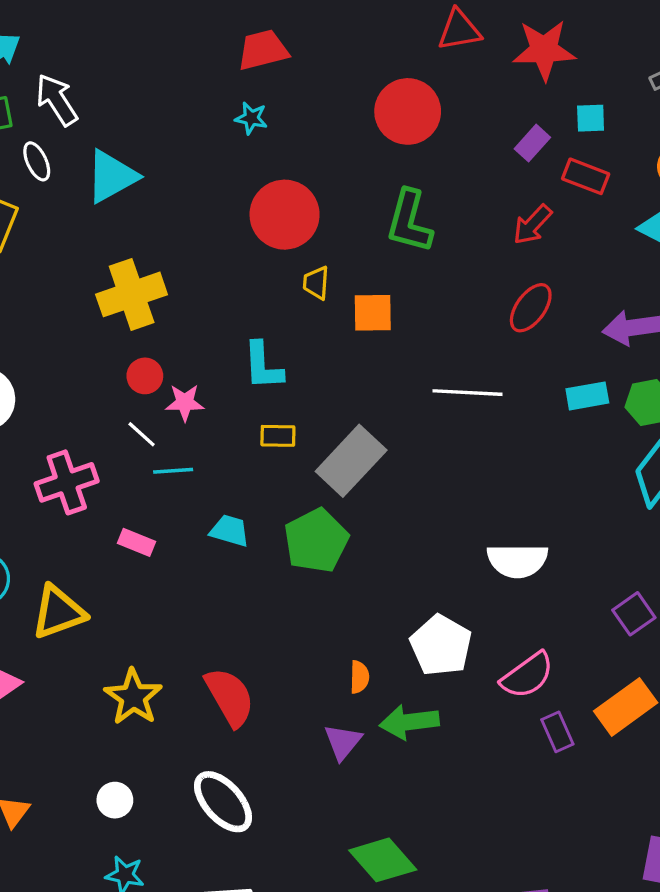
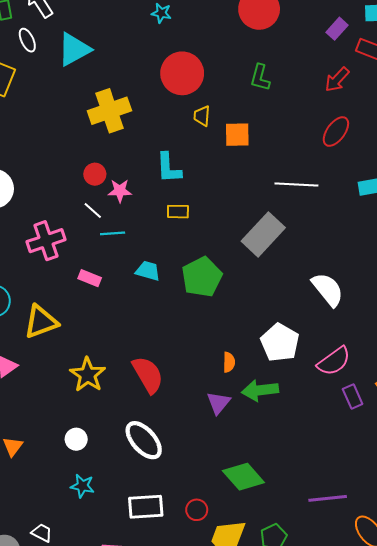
green L-shape: (409, 221) -> (260, 77), size x0.7
yellow cross: (132, 294) -> (109, 111), moved
gray rectangle: (351, 461) -> (263, 234), moved
white semicircle: (517, 561) -> (328, 290), turned -129

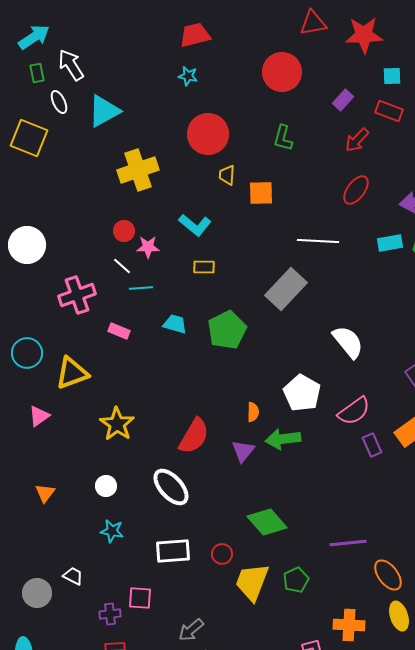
purple rectangle: (337, 29) -> (343, 100), moved
cyan L-shape: (169, 168) -> (195, 225), turned -48
red semicircle: (148, 375) -> (194, 436), moved, turned 60

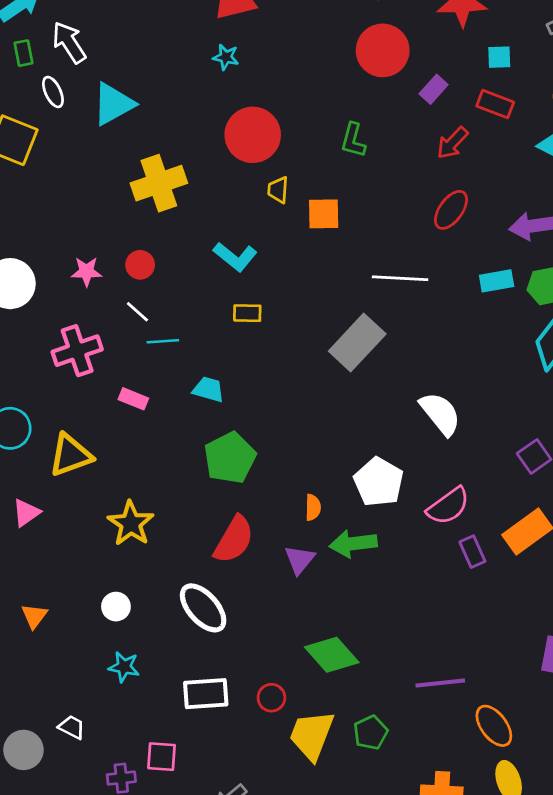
red circle: (282, 72) -> (383, 50), moved
pink star: (148, 247) -> (86, 272), moved
green pentagon: (227, 330) -> (230, 458), moved

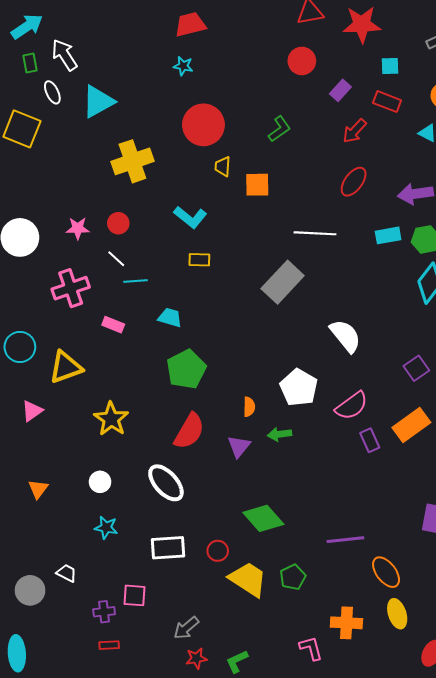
red circle: (383, 50) -> (302, 61), size x0.7
green L-shape: (353, 140) -> (280, 129), turned -140
green arrow: (353, 544) -> (280, 434), size x0.7
yellow trapezoid: (312, 735) -> (248, 579), turned 102

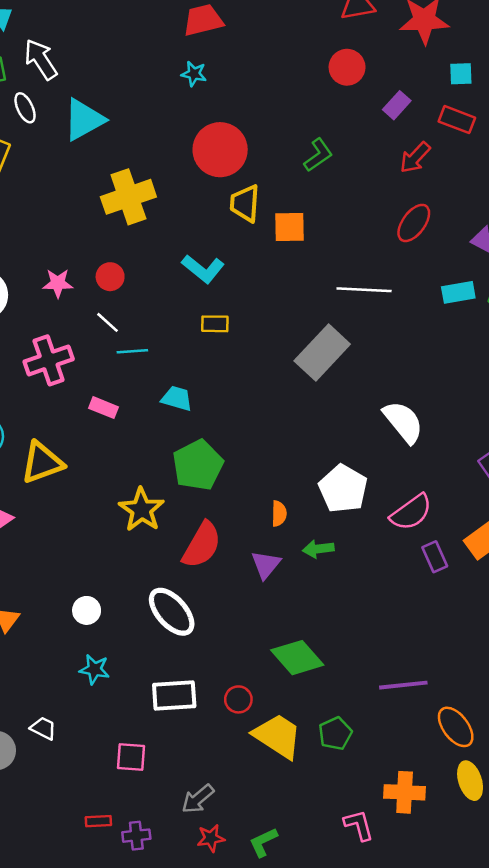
yellow trapezoid: (223, 166) -> (245, 203), size x1.4
yellow star: (111, 419) -> (142, 510), moved
purple cross: (104, 612) -> (136, 836), moved

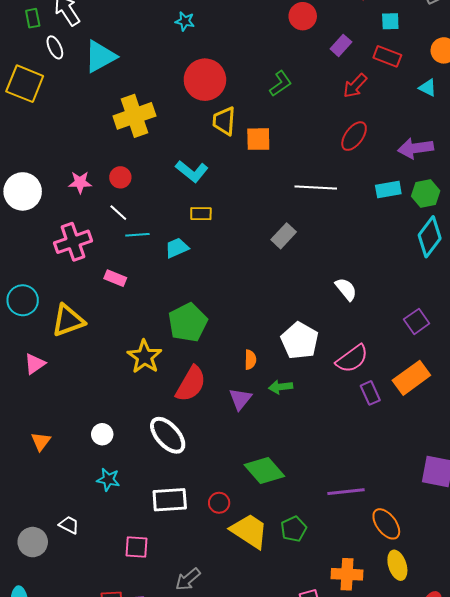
gray rectangle: (322, 353) -> (284, 236), size x0.6
cyan trapezoid: (177, 398) -> (177, 248), moved, turned -40
white semicircle: (403, 422) -> (346, 289), size x0.7

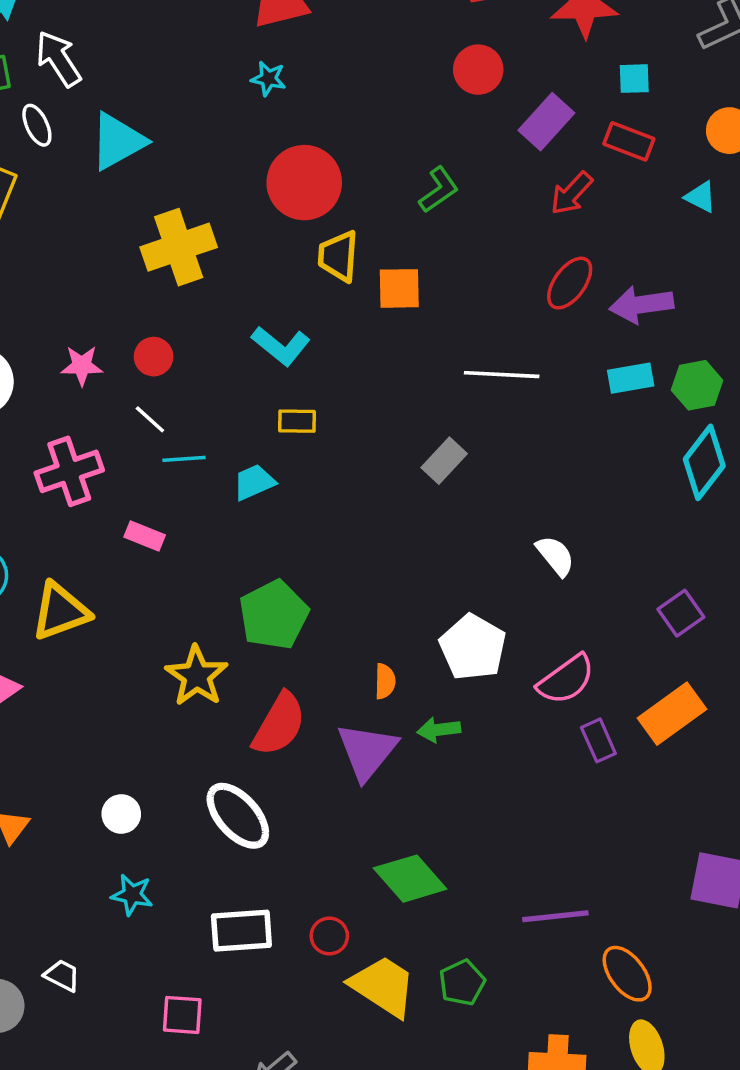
purple rectangle: (341, 45) -> (546, 122), size x1.4
purple arrow: (416, 148) -> (641, 305), moved
purple triangle: (240, 399) -> (367, 751), size x1.5

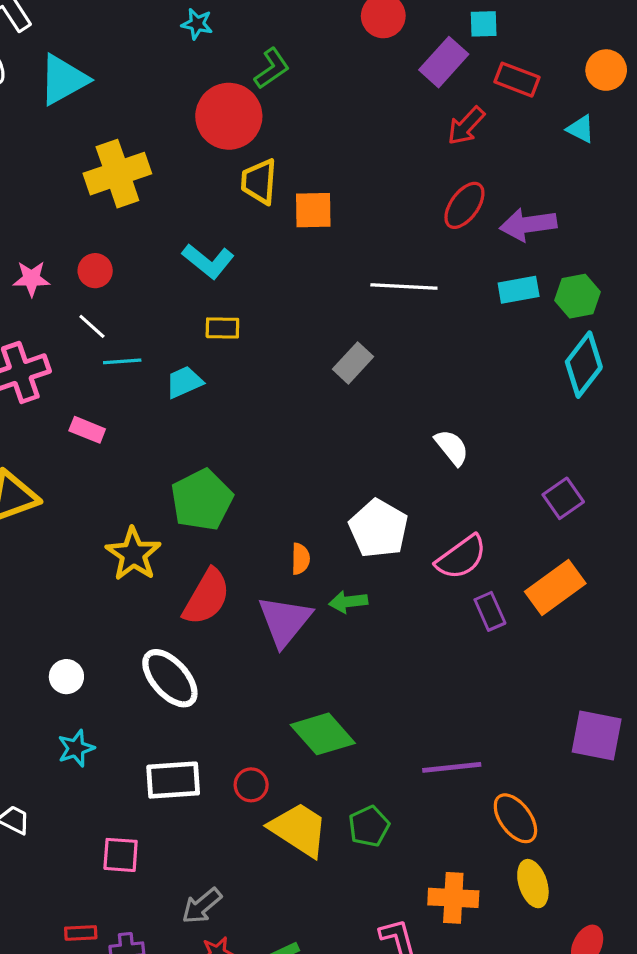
cyan square: (634, 79) -> (484, 24), moved
green L-shape: (439, 190) -> (272, 68), moved
cyan star: (132, 895) -> (76, 748), turned -30

